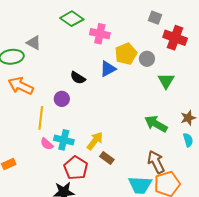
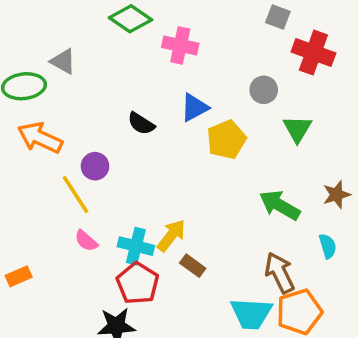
yellow pentagon: (126, 54) -> (226, 140), moved
purple circle: (62, 99) -> (95, 166), moved
yellow line: (41, 118) -> (75, 195), turned -40
cyan cross: (64, 140) -> (136, 246), moved
cyan semicircle: (188, 140) -> (328, 246), moved

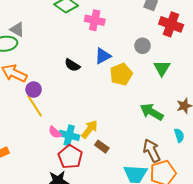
gray triangle: (63, 61) -> (17, 29), moved
purple circle: (95, 166) -> (34, 90), moved
pink semicircle: (86, 241) -> (55, 132), moved

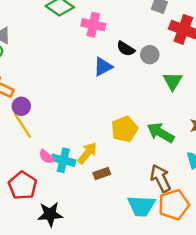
black semicircle: (72, 65) -> (126, 49), moved
yellow pentagon: (121, 74) -> (125, 129), moved
brown rectangle: (102, 147) -> (102, 173), turned -56
red pentagon: (70, 157) -> (23, 185), moved

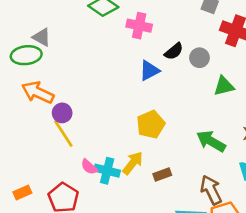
black semicircle: (126, 49) -> (174, 51), turned -72
green triangle: (173, 81) -> (224, 86), turned 45
yellow pentagon: (125, 129) -> (151, 124), moved
brown rectangle: (102, 173) -> (162, 175), moved

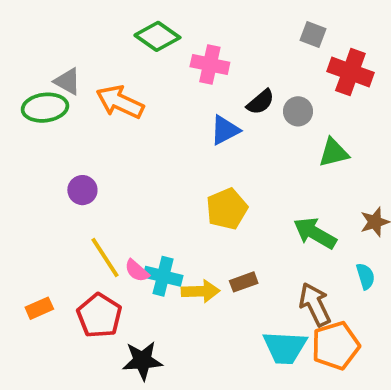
orange arrow: (38, 92) -> (120, 102), moved
purple circle: (62, 113) -> (82, 190), moved
yellow line: (63, 133) -> (105, 258), moved
yellow arrow: (133, 163) -> (201, 291), moved, turned 50

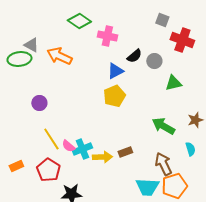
yellow pentagon: (227, 209) -> (114, 96), moved
cyan cross: (163, 276) -> (82, 149), turned -36

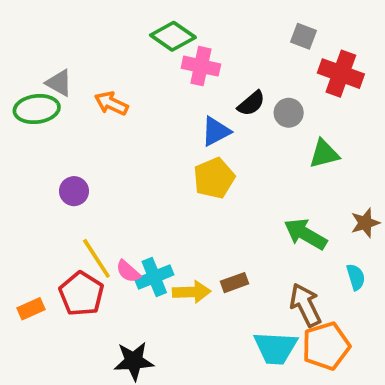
green diamond: (79, 21) -> (173, 36), moved
orange arrow: (59, 56) -> (111, 103), size x0.7
red pentagon: (48, 170) -> (81, 294), moved

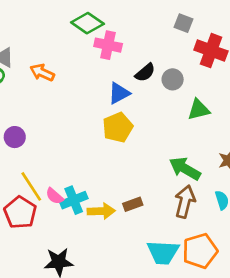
brown arrow: (305, 305) -> (185, 202), moved, turned 40

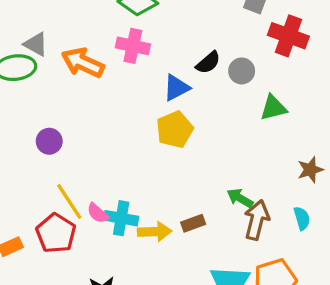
pink cross: (108, 45) -> (133, 46), moved
orange arrow: (42, 73) -> (83, 63), size x1.4
green arrow: (185, 169) -> (240, 198), moved, size x0.7
cyan cross: (74, 200) -> (121, 218), turned 32

